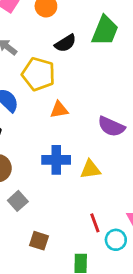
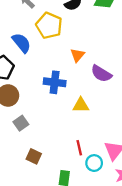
orange triangle: (59, 110) -> (78, 55), moved, turned -48
blue cross: (56, 160) -> (55, 82), moved

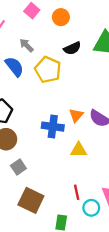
blue semicircle: (21, 43) -> (14, 67), moved
orange triangle: (78, 55) -> (76, 115), moved
brown square: (34, 156) -> (31, 200), size x1.6

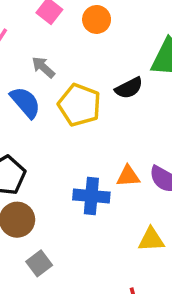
black semicircle: (72, 48) -> (129, 88), moved
orange triangle: (76, 115) -> (128, 176), turned 48
yellow triangle: (79, 150) -> (151, 240), moved

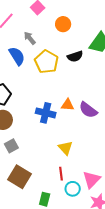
orange circle: (97, 19) -> (63, 24), moved
yellow triangle: (151, 240) -> (65, 148), moved, turned 42

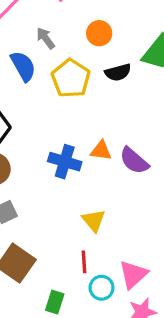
orange circle: (63, 24) -> (99, 33), moved

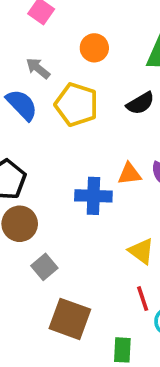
black semicircle: (118, 72) -> (140, 103), moved

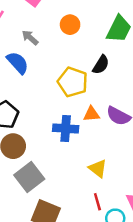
black semicircle: (140, 103) -> (101, 65), turned -30
yellow pentagon: (77, 105) -> (73, 82), moved
gray square: (44, 267) -> (29, 177), size x1.6

